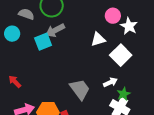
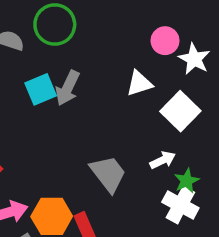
gray arrow: (55, 30) -> (68, 88), moved, turned -36

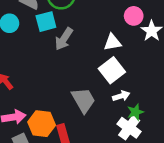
cyan square: (41, 89) -> (46, 22), moved
white square: (180, 111) -> (112, 70), moved

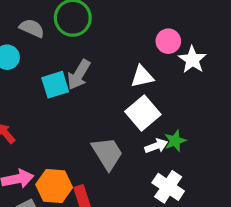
cyan square: (46, 22) -> (55, 85), moved
green star: (135, 112) -> (175, 141), moved

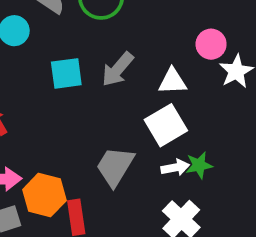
gray arrow: (79, 75) -> (118, 69), moved
gray trapezoid: (107, 153) -> (115, 166), turned -126

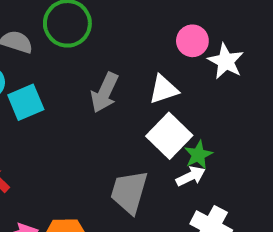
cyan square: (66, 73) -> (26, 102), moved
green star: (199, 165) -> (198, 155), moved

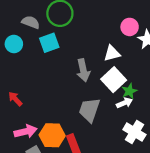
gray arrow: (105, 93) -> (83, 70), moved, turned -40
cyan square: (26, 102) -> (49, 43), moved

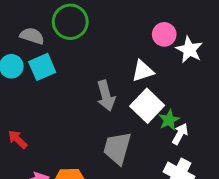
cyan square: (49, 43) -> (42, 67), moved
white arrow: (124, 103) -> (180, 134), moved, turned -35

